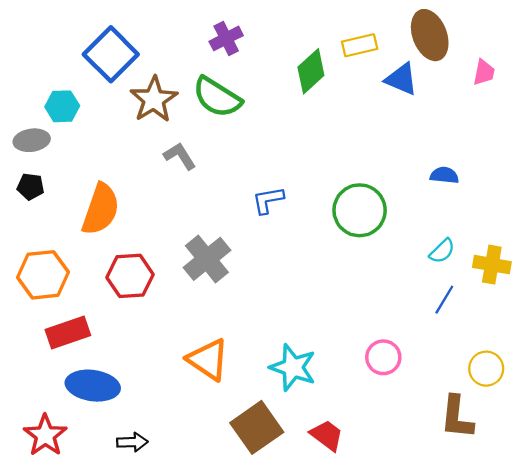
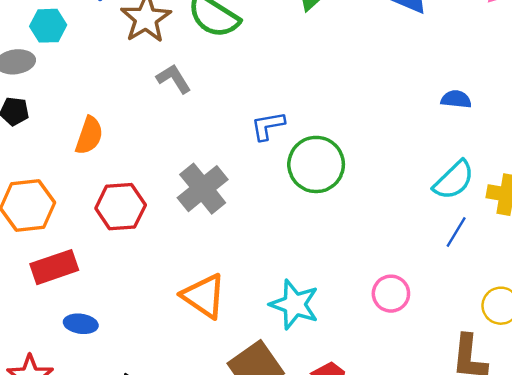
orange semicircle: (101, 209) -> (89, 135), size x0.7
green circle: (360, 210) -> (316, 164), moved
cyan semicircle: (442, 251) -> (454, 180), size x1.5
blue ellipse: (93, 386) -> (81, 324), size x0.6

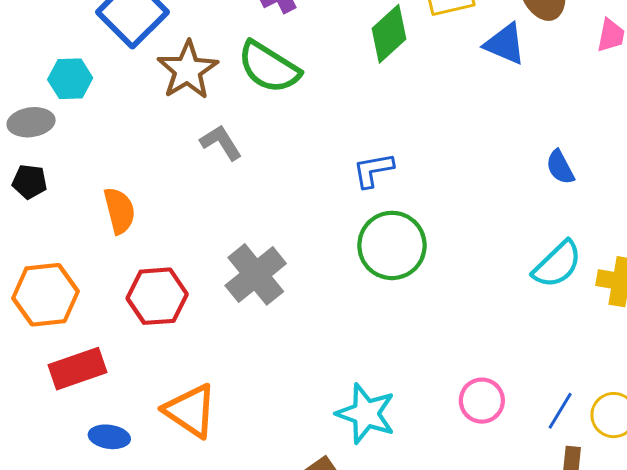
blue semicircle: (456, 99) -> (560, 167), turned -124
blue L-shape: (268, 126) -> (373, 170), moved
orange semicircle: (89, 135) -> (119, 211), turned -33
blue line: (456, 232) -> (560, 411), moved
orange triangle: (204, 296) -> (190, 411), moved

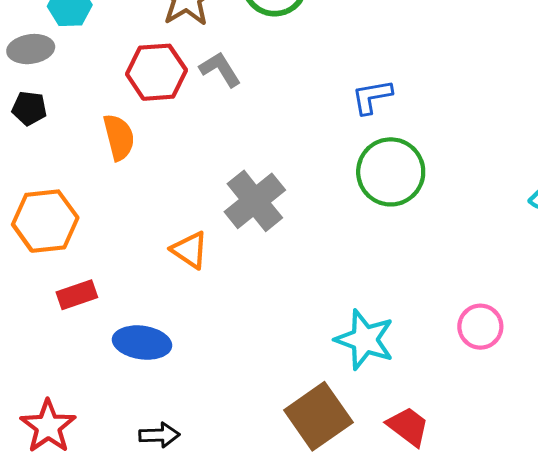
red hexagon: (157, 296) -> (156, 72), moved
red rectangle: (77, 369) -> (77, 295), size x0.7
orange triangle: (190, 411) -> (190, 250), moved, size x0.7
blue ellipse: (109, 437) -> (142, 343), moved, size x1.4

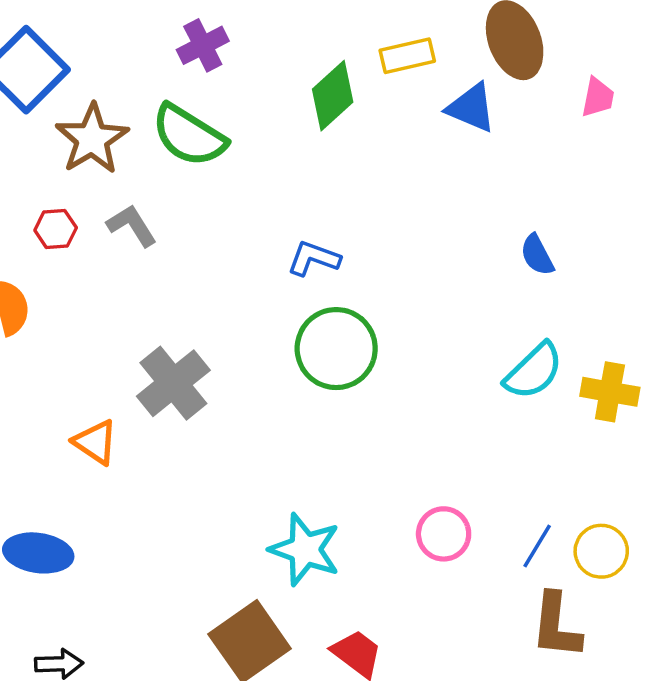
red hexagon: (156, 72) -> (56, 229), size x0.6
blue L-shape: (372, 97) -> (314, 258), turned 30

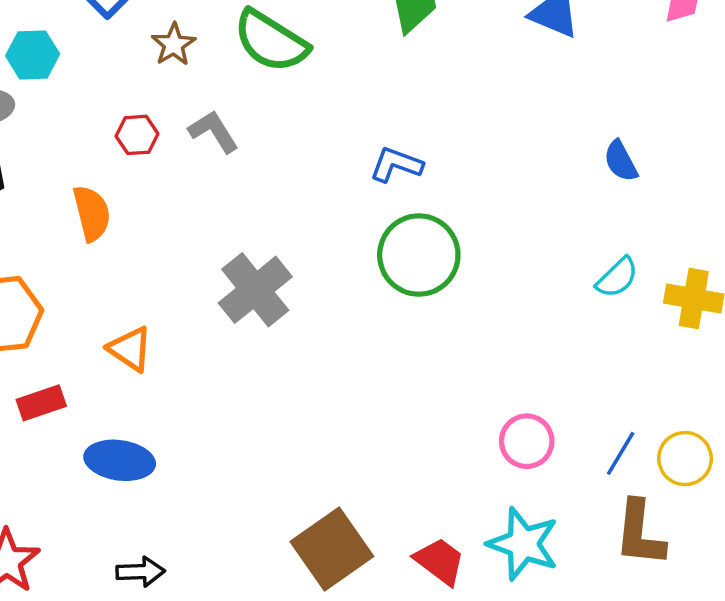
brown star: (92, 139) -> (174, 45), size x0.6
cyan semicircle: (534, 371) -> (617, 278), size x0.7
orange triangle: (95, 442) -> (130, 349), moved
cyan star: (305, 549) -> (523, 544), moved

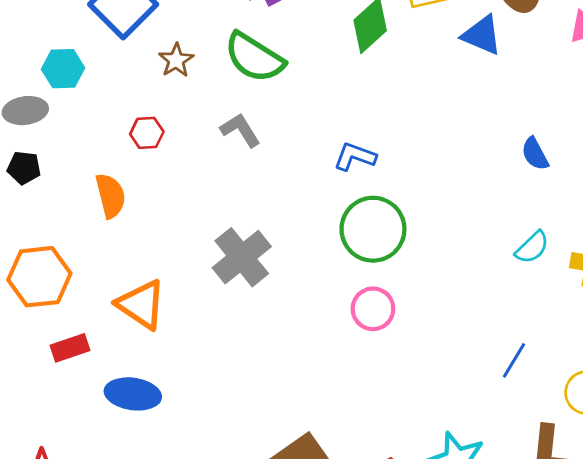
gray L-shape: (214, 132) -> (240, 130), moved
orange triangle: (130, 349) -> (141, 305), size x1.4
pink circle: (527, 441) -> (373, 309), moved
blue line: (621, 453) -> (514, 360), moved

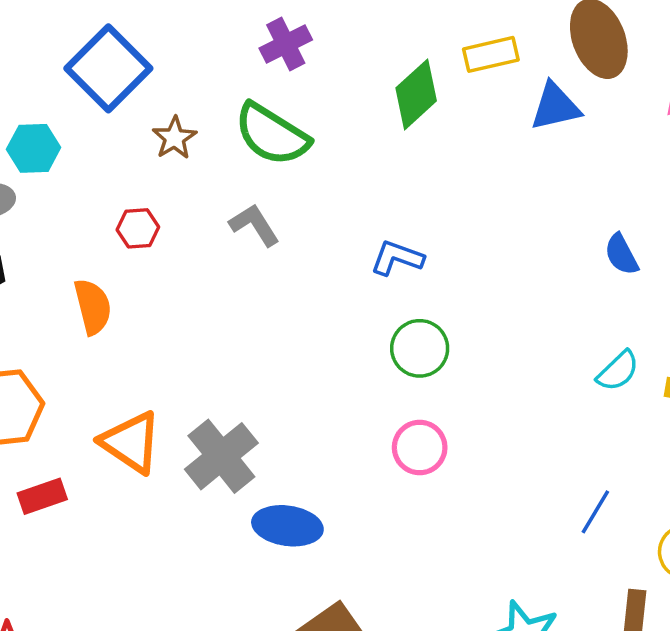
blue triangle: (482, 35) -> (555, 107), turned -36
green circle: (373, 229) -> (420, 348), size x0.7
gray cross: (242, 257) -> (221, 456), moved
blue ellipse: (133, 394) -> (287, 526), moved

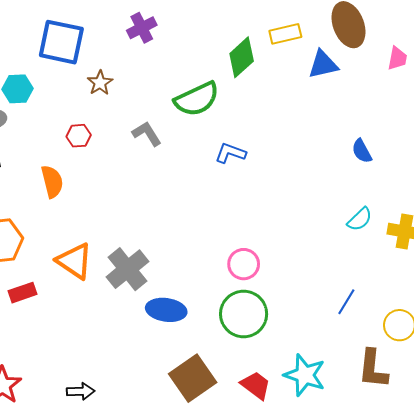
purple cross: (286, 44) -> (142, 28), moved
blue square: (108, 68) -> (61, 42), turned -33
green semicircle: (272, 134) -> (197, 99), moved, turned -57
green circle: (420, 348) -> (244, 314), moved, size x1.4

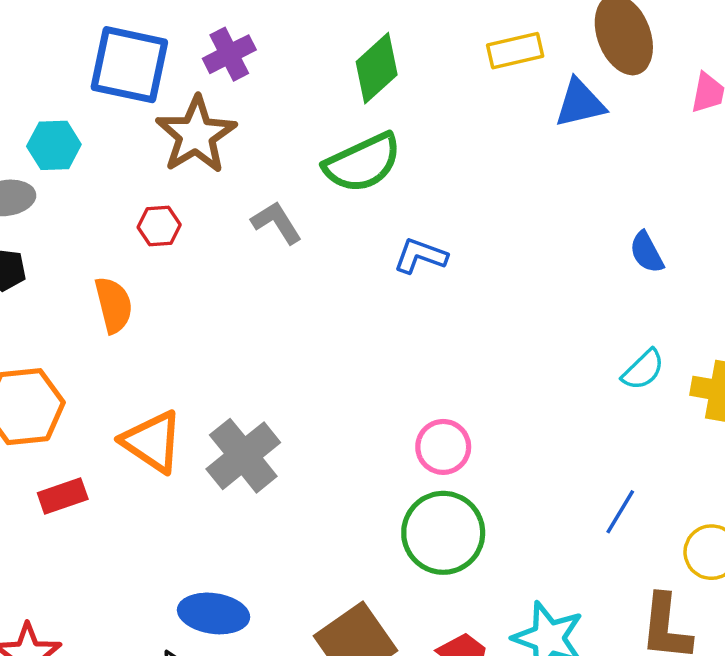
purple cross: (142, 28) -> (229, 54), moved
green diamond: (242, 57) -> (377, 68), moved
brown star: (100, 83) -> (196, 135), size x1.8
blue ellipse: (166, 310) -> (214, 613), moved

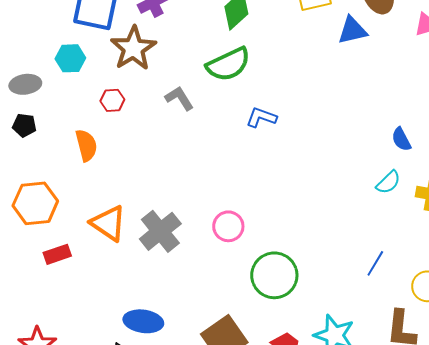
cyan hexagon: (54, 145) -> (70, 58), moved
blue semicircle: (647, 252) -> (401, 139), moved
pink circle: (443, 447) -> (228, 226), moved

